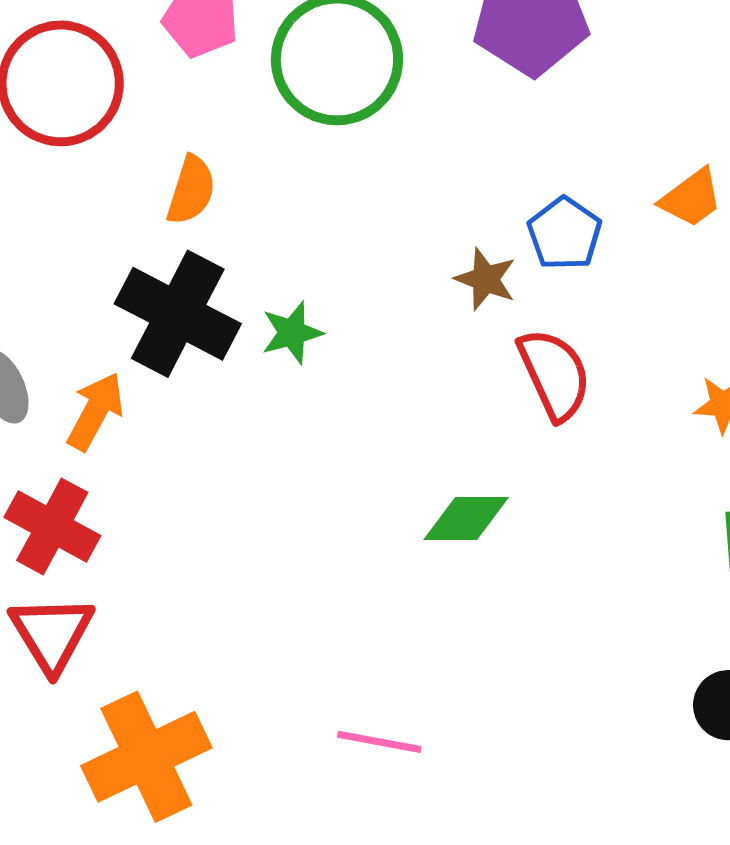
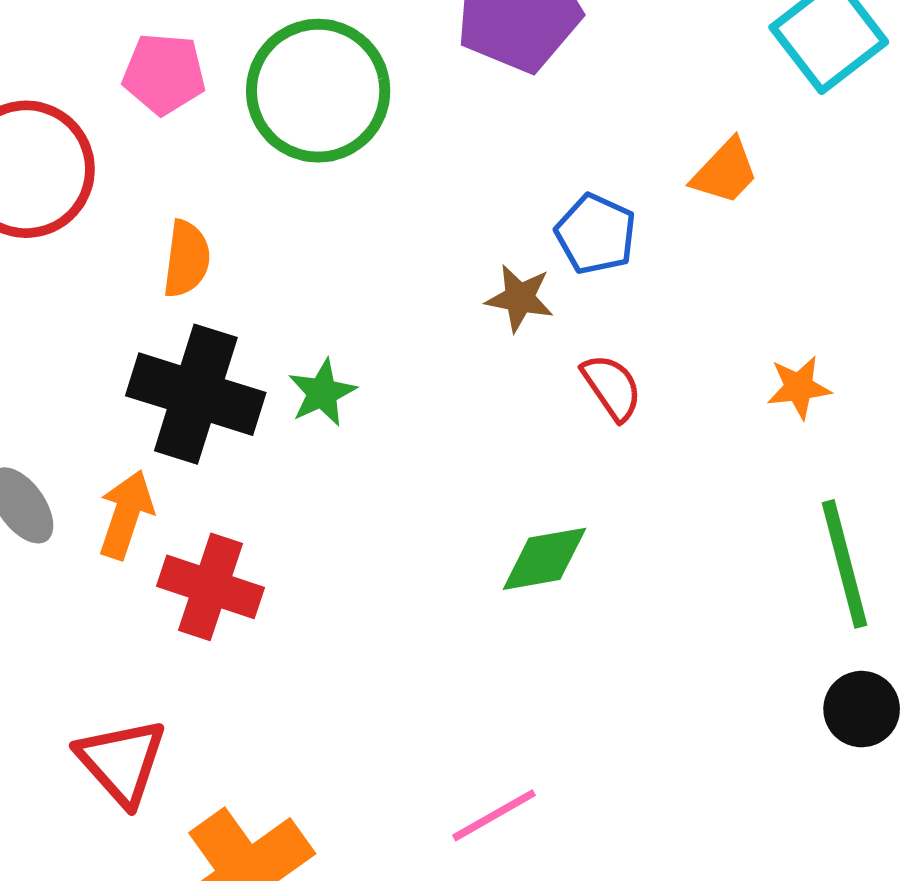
red semicircle: (554, 374) -> (612, 387), size x0.7
red cross: (52, 526) -> (210, 587), moved
pink line: (379, 742) -> (494, 815), turned -30

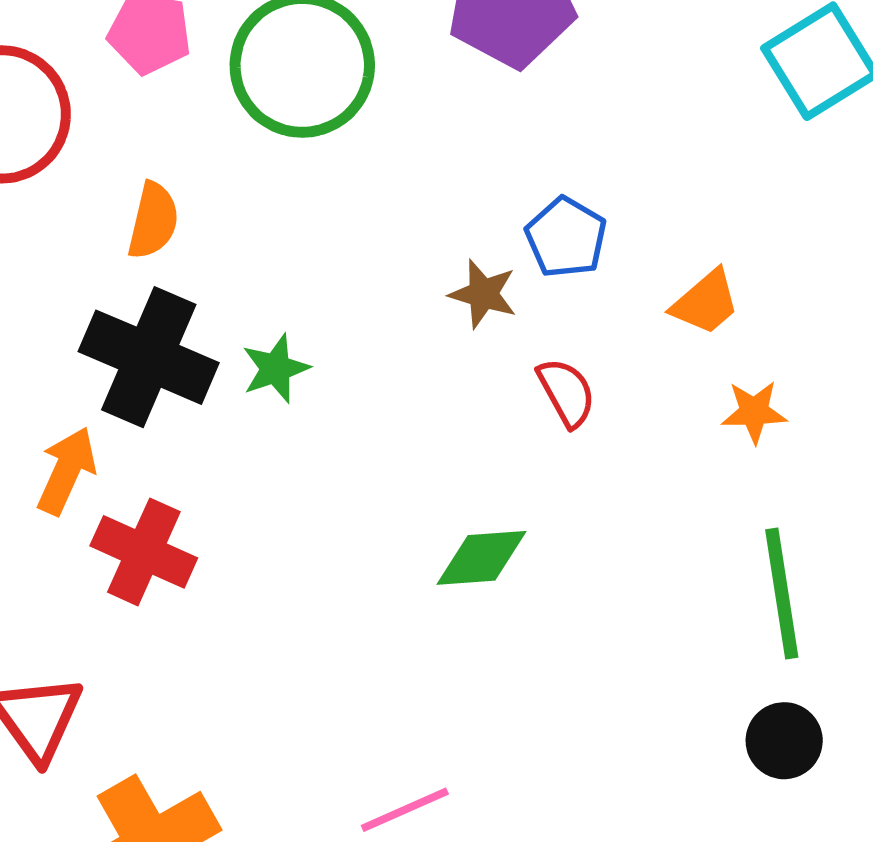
orange trapezoid: (725, 172) -> (706, 302), moved

